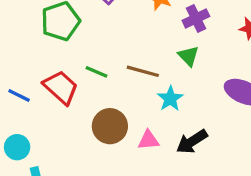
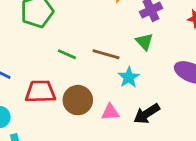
red trapezoid: (61, 87) -> (40, 92), moved, turned -44

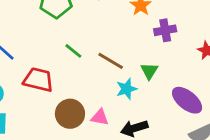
green triangle: (144, 42) -> (149, 71), moved
brown circle: (78, 100) -> (70, 114), moved

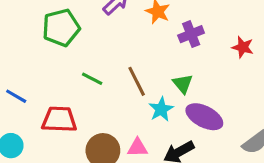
brown line: (111, 61) -> (137, 81), turned 44
purple ellipse: (187, 100) -> (204, 117), moved

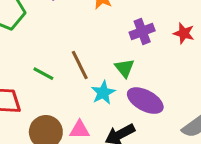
purple cross: (191, 34) -> (142, 32), moved
green line: (92, 79) -> (43, 74), moved

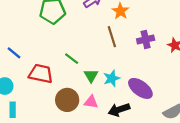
brown line: (80, 65) -> (112, 37), moved
green triangle: (125, 68) -> (91, 76), moved

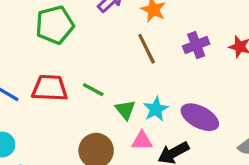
red trapezoid: (41, 74) -> (50, 88), moved
pink triangle: (91, 102) -> (142, 141), moved

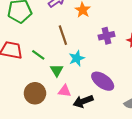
brown line: (147, 49) -> (63, 35), moved
cyan star: (156, 109) -> (77, 58), moved

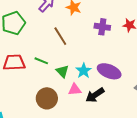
purple cross: (106, 36) -> (102, 27), turned 35
cyan star: (77, 58) -> (84, 71), moved

